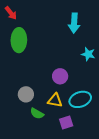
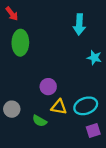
purple circle: (60, 76) -> (48, 87), moved
gray circle: (26, 94) -> (12, 109), moved
purple square: (66, 123) -> (93, 131), moved

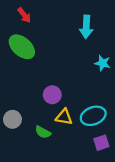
red arrow: (12, 14) -> (24, 15), moved
green ellipse: (20, 43) -> (22, 47), turned -50

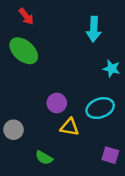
cyan ellipse: (93, 116) -> (100, 108), moved
green semicircle: (43, 132) -> (44, 158), moved
purple square: (101, 143) -> (110, 155), turned 35

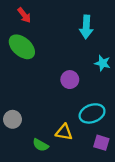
purple circle: (57, 103) -> (70, 80), moved
cyan ellipse: (100, 108) -> (92, 113), moved
yellow triangle: (70, 127) -> (64, 132), moved

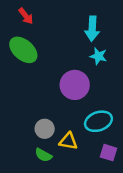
cyan star: (103, 63) -> (98, 56), moved
purple circle: (70, 80) -> (75, 85), size x1.5
gray circle: (12, 119) -> (45, 129), moved

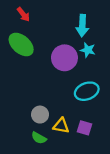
purple circle: (75, 85) -> (64, 58), moved
cyan ellipse: (98, 121) -> (87, 91), moved
purple square: (108, 153) -> (84, 128), moved

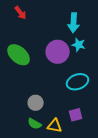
green ellipse: (21, 44) -> (19, 55), moved
yellow triangle: (61, 126) -> (55, 126), moved
purple square: (84, 128) -> (76, 115), turned -32

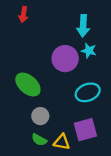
red arrow: (21, 13) -> (23, 15), turned 48
green ellipse: (19, 55) -> (28, 84), moved
purple square: (76, 115) -> (85, 130), size x1.5

